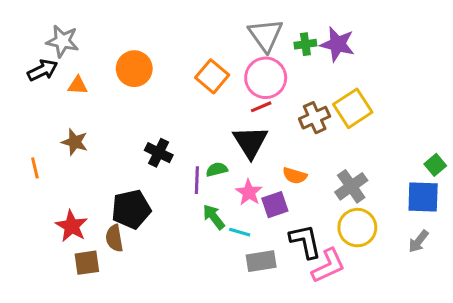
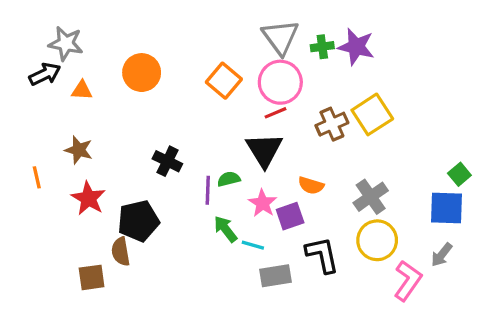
red star: (72, 226) -> (88, 198), moved
pink L-shape: (328, 266) -> (408, 281), moved, turned -30

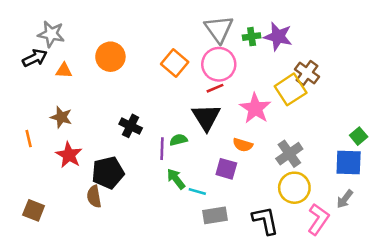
brown cross: (332, 124) -> (307, 73), moved, turned -30
pink star: (263, 203) -> (255, 108), moved, size x1.4
purple square: (290, 216) -> (226, 169), turned 35
black L-shape: (322, 255) -> (265, 220), moved
brown square: (92, 277) -> (34, 210), moved, turned 30

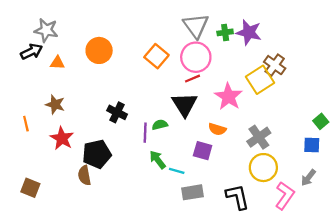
blue square: (349, 163) -> (312, 145), size x0.7

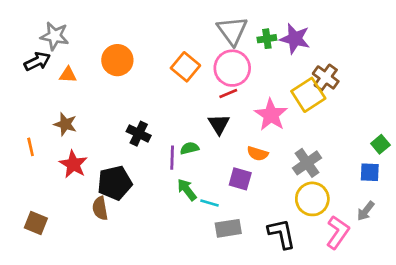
black triangle: (185, 104) -> (219, 124), size x0.7

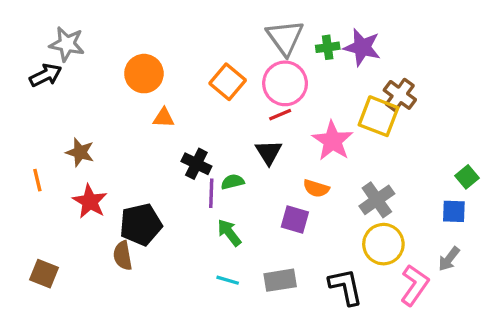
orange triangle: (68, 75) -> (164, 118), moved
yellow square: (308, 95) -> (378, 116), turned -36
black cross: (139, 134) -> (196, 164), moved
cyan line: (210, 203) -> (228, 280), moved

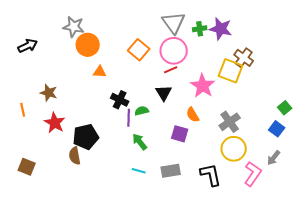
gray star: (67, 44) -> (74, 27), moved
orange semicircle: (316, 188) -> (193, 115), turned 42
blue square: (454, 211) -> (277, 129), turned 35

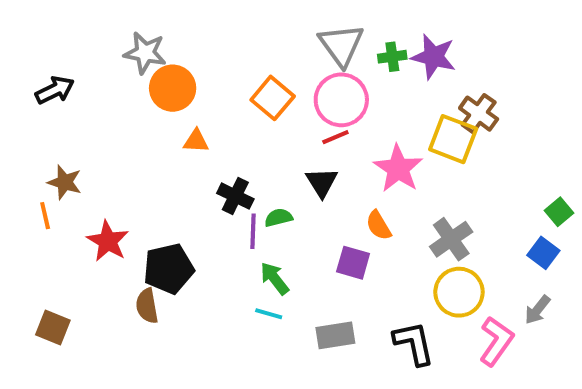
brown star: (49, 93) -> (65, 182), moved
cyan line: (139, 171) -> (269, 314), moved

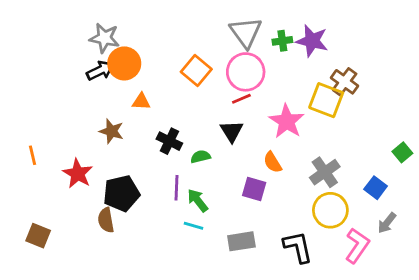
black arrow: (55, 90) -> (100, 70), moved
brown star: (65, 182) -> (112, 131), moved
purple line: (253, 231) -> (176, 188), moved
blue square: (543, 253) -> (376, 188), moved

